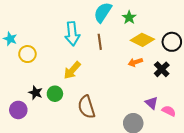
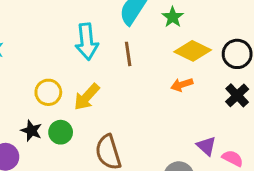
yellow circle: (27, 54) -> (48, 92), moved
black cross: (162, 69) -> (237, 95), moved

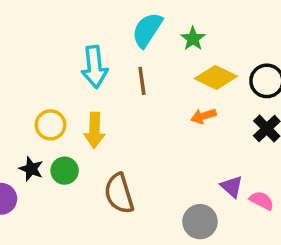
yellow arrow: (87, 97) -> (94, 130), turned -40

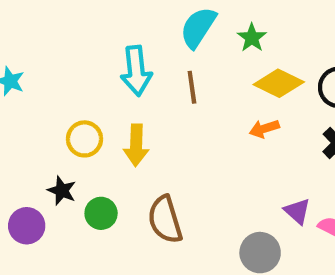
green circle: (65, 171) -> (101, 213), moved

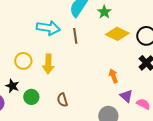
cyan arrow: (136, 71) -> (48, 28), turned -75
orange arrow: (264, 129) -> (113, 76), moved, turned 88
brown semicircle: (165, 220) -> (62, 100), size x0.6

